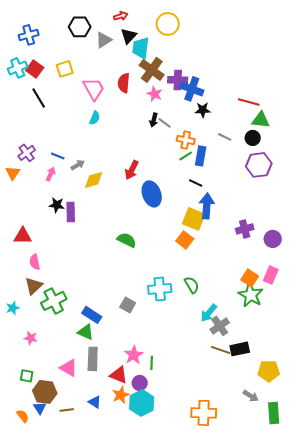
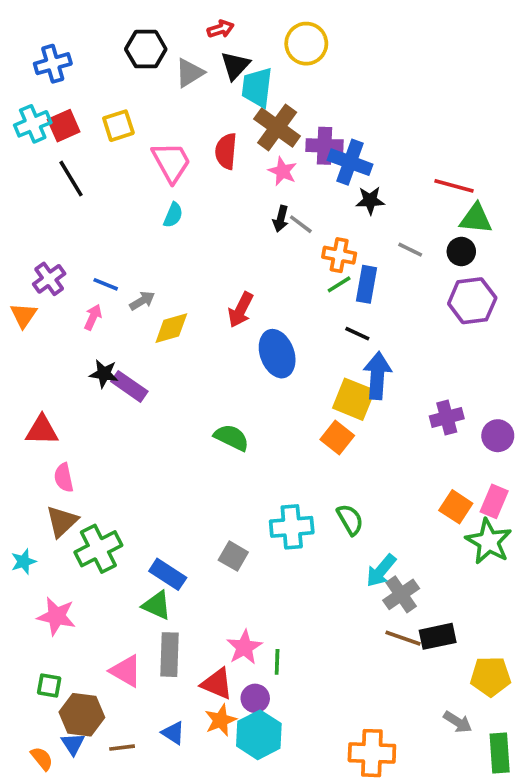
red square: (35, 69) -> (64, 126), turned 30
purple rectangle: (71, 212) -> (129, 386), turned -54
green star: (251, 295) -> (489, 541), moved
pink star: (31, 338) -> (56, 616), size x1.5

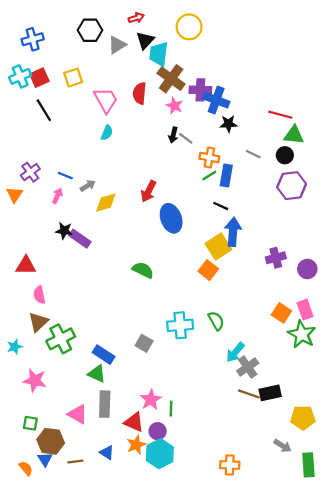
yellow square: (354, 399) -> (218, 246), turned 35
pink rectangle: (494, 501) -> (305, 310), turned -42
orange cross: (372, 753) -> (230, 465), size x0.7

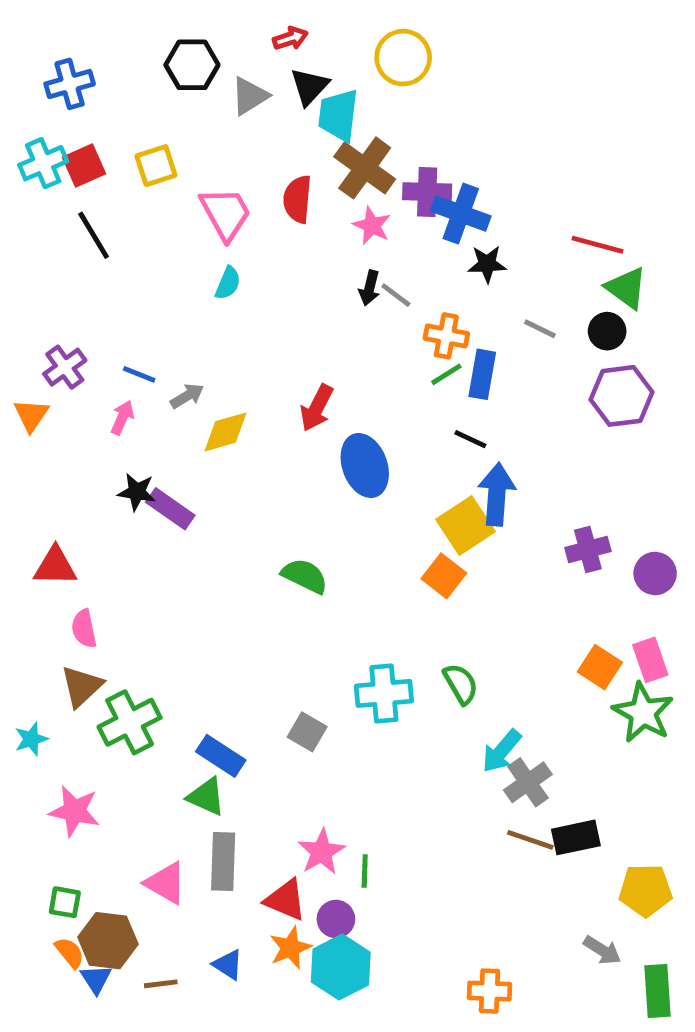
green triangle: (294, 135) -> (626, 288), turned 30
orange semicircle: (26, 468) -> (70, 953), moved

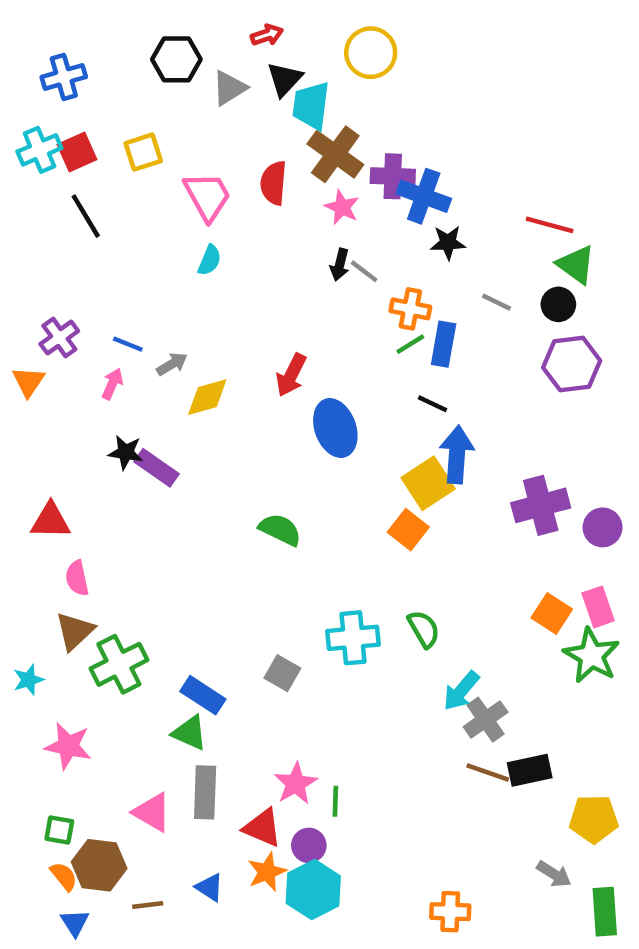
purple cross: (588, 549) -> (541, 505), size x1.4
blue triangle: (96, 979) -> (75, 923), moved

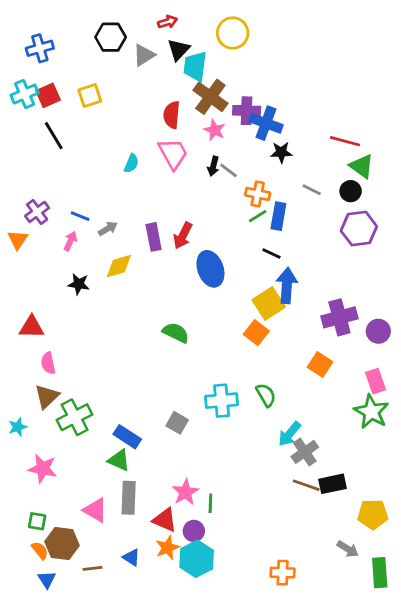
pink trapezoid: (207, 196) -> (173, 154), moved
yellow diamond: (207, 397) -> (119, 266), moved
purple rectangle: (156, 468) -> (154, 237), moved, turned 44
orange square: (552, 614) -> (320, 365), moved

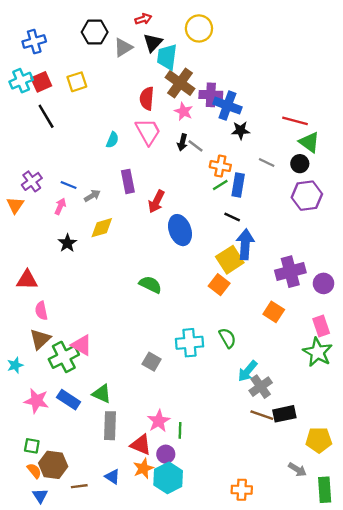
purple rectangle: (154, 237) -> (128, 181), moved
black star: (79, 284) -> (67, 243), turned 30
blue rectangle: (127, 437) -> (69, 400), moved
pink triangle: (95, 510) -> (82, 345), moved

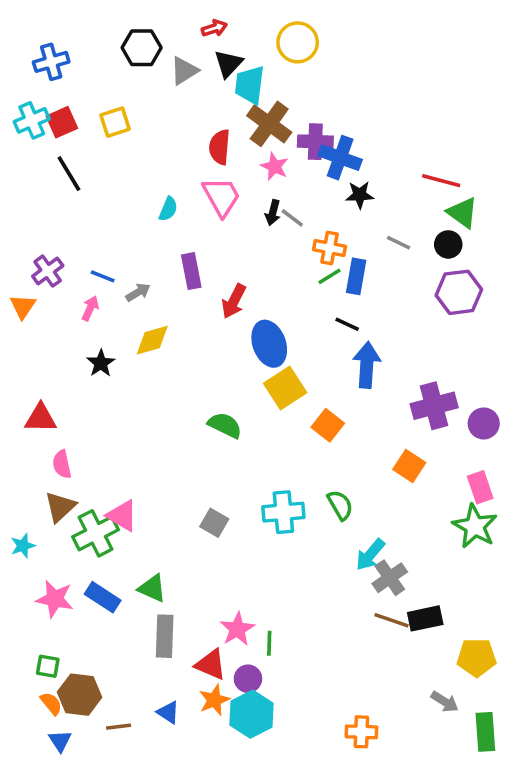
yellow square: (230, 260) -> (285, 388), moved
gray square: (152, 362) -> (214, 523), moved

